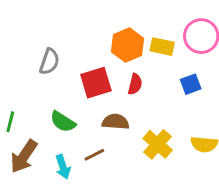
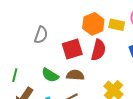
red semicircle: (135, 84) -> (98, 50), size x1.5
brown semicircle: (115, 122) -> (75, 75), moved

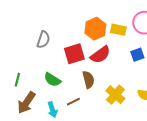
red semicircle: (98, 50) -> (100, 55), turned 40
brown semicircle: (75, 75) -> (88, 80), moved, turned 72

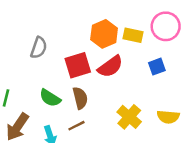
brown semicircle: (88, 80) -> (80, 98), moved

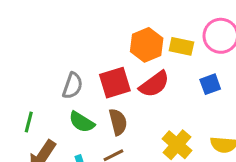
gray semicircle: (39, 48) -> (73, 86), moved

